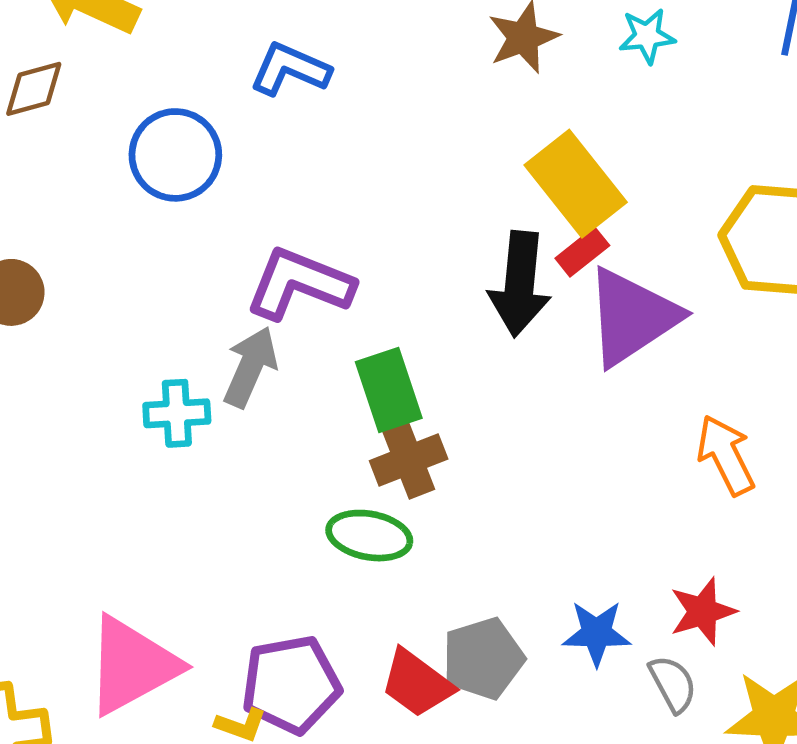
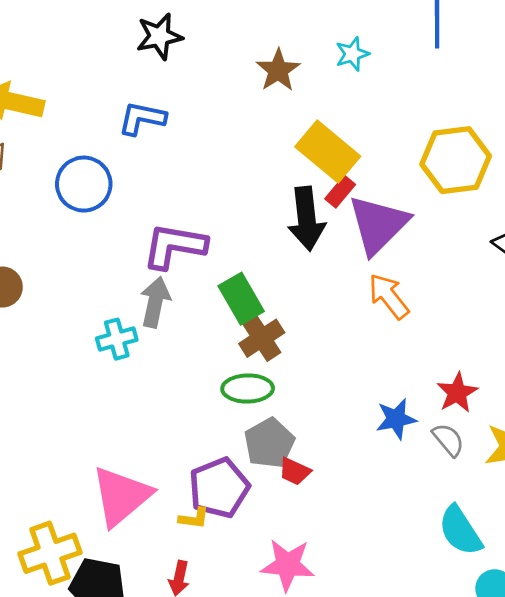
orange arrow: (726, 455) -> (389, 296), moved
gray pentagon: (483, 658) -> (269, 443), moved
red trapezoid: (417, 683) -> (295, 471), size x0.7

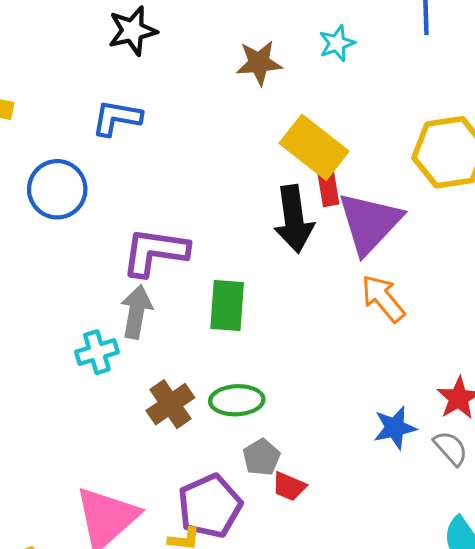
brown star: (278, 70) -> (259, 63), turned 30
red rectangle: (340, 192) -> (329, 189), turned -48
green rectangle: (241, 299) -> (227, 305), turned 36
brown cross: (262, 338) -> (170, 404), moved
gray pentagon: (269, 443) -> (261, 457), size x0.7

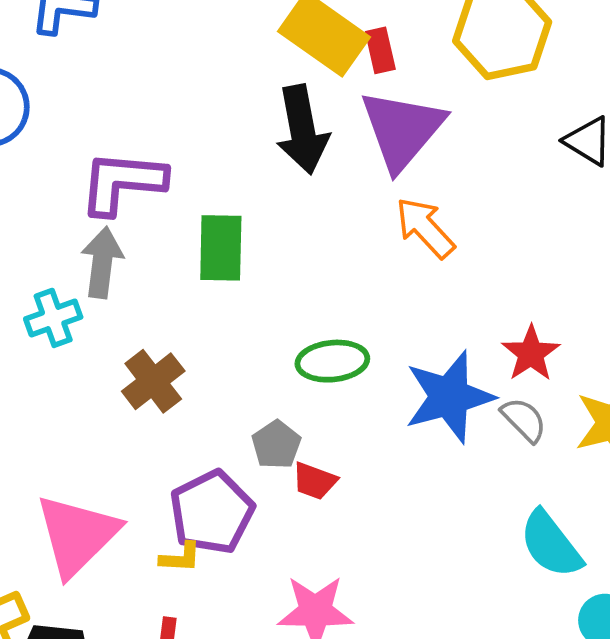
red rectangle: (329, 189) -> (380, 50), moved
green ellipse: (237, 400) -> (332, 361), moved
blue star: (395, 428) -> (449, 397), size x1.6

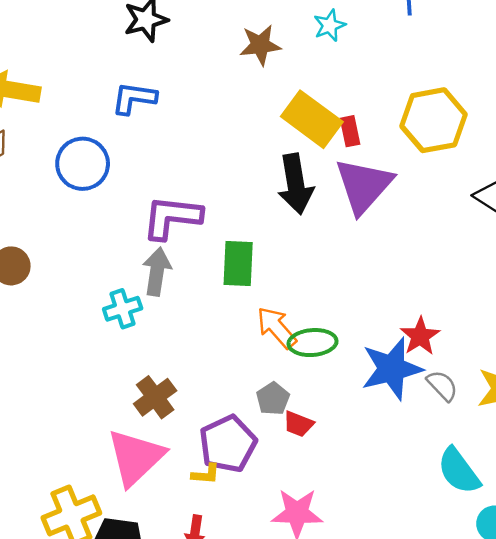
orange arrow: (425, 228) -> (277, 328), moved
red star: (531, 353) -> (420, 336), moved
brown cross: (153, 381) -> (155, 397), moved

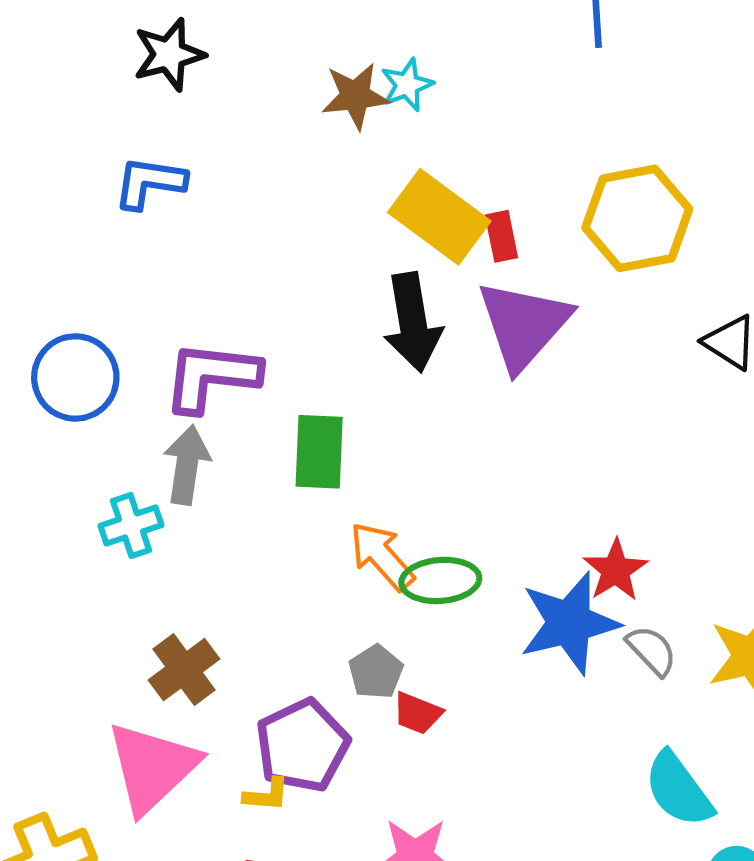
cyan star: (330, 25) -> (407, 85), moved
blue circle: (83, 164) -> (75, 377), moved

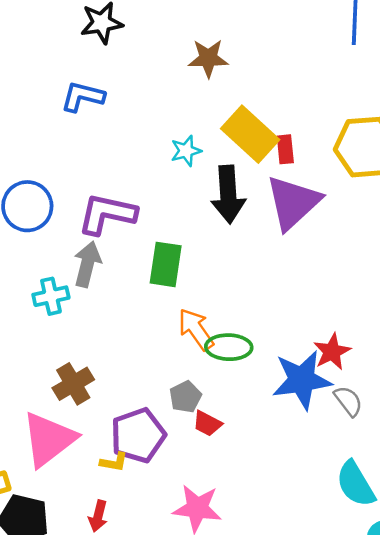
cyan star: (407, 85) -> (186, 151), moved

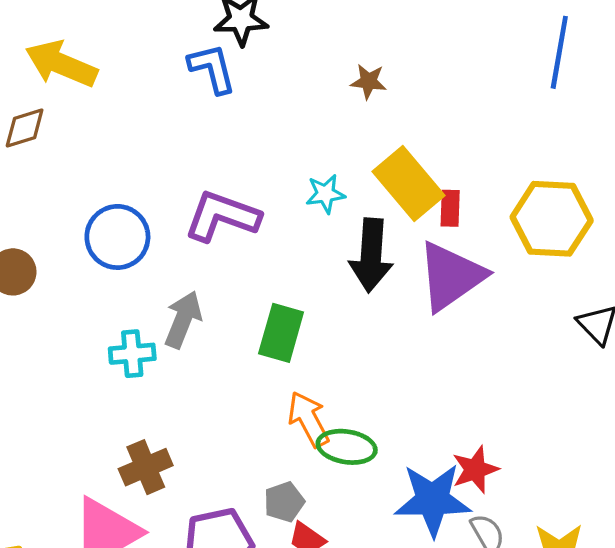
brown star: (208, 58) -> (369, 82), size x0.7
blue L-shape: (83, 97) -> (212, 69), moved, turned 54
purple L-shape: (107, 214) -> (222, 216), moved

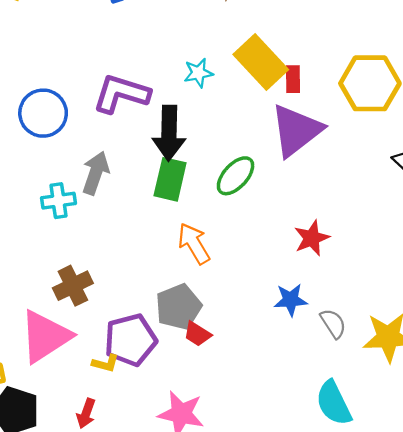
black arrow: (371, 255) -> (169, 133), moved
green ellipse: (347, 447) -> (236, 176), moved, turned -54
red star: (475, 470) -> (312, 238), moved
blue star: (433, 500) -> (291, 300), size x0.6
gray pentagon: (284, 502) -> (179, 307), size x1.5

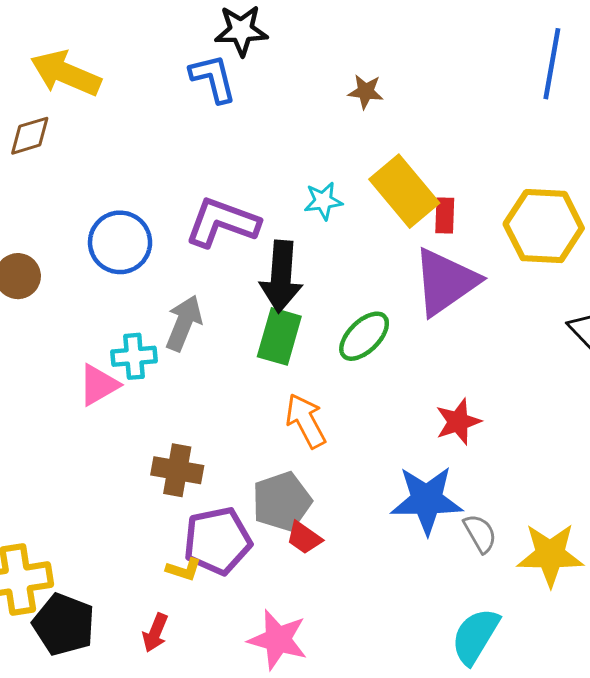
brown cross: (73, 286) -> (177, 470), moved, turned 33
blue star: (291, 300) -> (427, 500), size x1.6
pink triangle: (45, 336) -> (99, 385), moved, size x0.6
cyan semicircle: (334, 403) -> (475, 636), turned 54

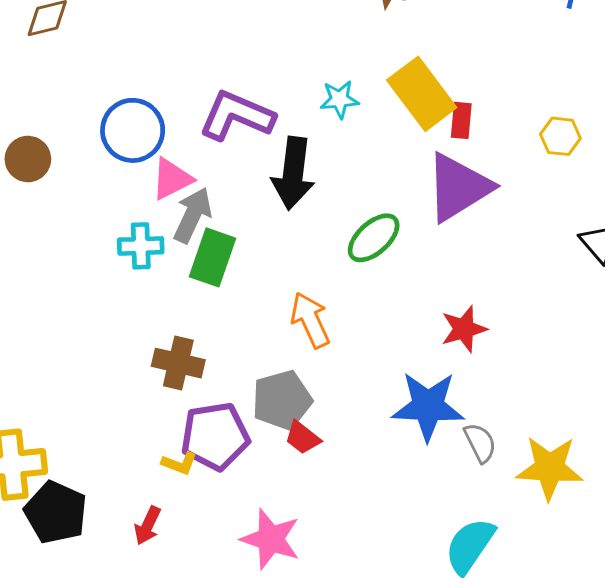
yellow hexagon: (544, 226) -> (560, 136), size x0.5
green rectangle: (279, 336) -> (212, 257), moved
pink triangle: (99, 385) -> (172, 179), moved

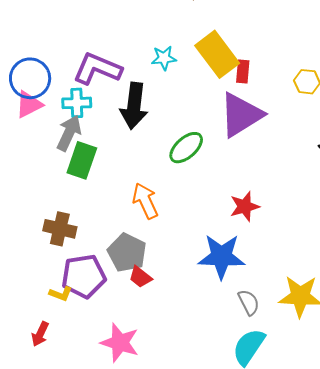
pink triangle: (172, 179) -> (29, 104), moved
cyan cross: (141, 246) -> (77, 103), moved
gray pentagon: (282, 400) -> (127, 253), turned -30
gray semicircle: (480, 443) -> (249, 302), moved

